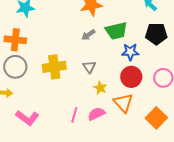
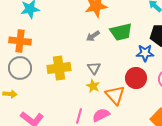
blue star: (130, 52) -> (145, 53), moved
yellow star: (100, 88) -> (93, 86), moved
orange triangle: (123, 103) -> (115, 95), moved

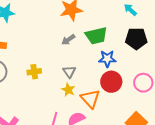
blue star: (145, 53) -> (107, 59), moved
yellow cross: (59, 68) -> (34, 72), size x0.6

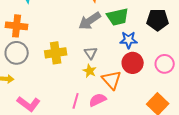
gray arrow: (68, 40) -> (90, 21), size x1.6
yellow cross: (34, 72) -> (56, 53), size x1.5

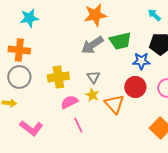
blue star: (129, 40) -> (141, 61), moved
pink semicircle: (98, 100) -> (69, 102), moved
pink line: (76, 101) -> (78, 125), turned -42

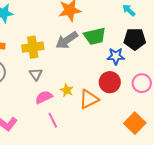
yellow cross: (58, 77) -> (33, 47), moved
gray triangle: (93, 77) -> (36, 74), moved
orange triangle: (114, 104) -> (89, 99), turned 45

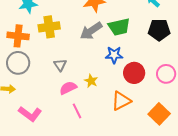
yellow cross: (33, 47) -> (49, 27), moved
blue star: (116, 56) -> (114, 55), moved
orange triangle: (89, 99) -> (121, 101), moved

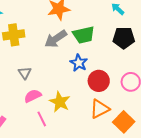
blue star: (114, 55) -> (79, 63), turned 30
yellow star: (91, 81) -> (60, 102), moved, size x1.5
orange triangle: (121, 101) -> (100, 109), moved

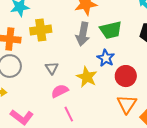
gray arrow: (56, 39) -> (83, 34), turned -45
yellow star: (60, 102) -> (87, 77), moved
orange triangle: (100, 109) -> (127, 104), turned -30

